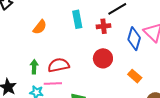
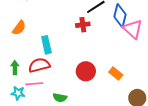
cyan rectangle: (77, 19) -> (46, 45), moved
blue diamond: (134, 39) -> (120, 16), moved
red circle: (103, 58) -> (86, 71), moved

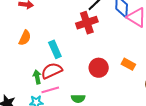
red cross: (83, 25) -> (87, 23), size x1.5
green arrow: (15, 68) -> (37, 77), moved

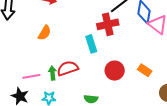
cyan rectangle: (55, 49) -> (91, 44), moved
pink line: (50, 90) -> (31, 76), moved

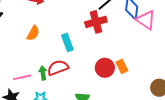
cyan rectangle: (91, 44) -> (67, 42), moved
orange rectangle: (145, 70) -> (122, 66), moved, turned 32

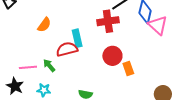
red semicircle: (58, 68) -> (67, 49), moved
red circle: (105, 68) -> (112, 56), moved
green arrow: (43, 73) -> (49, 65), turned -40

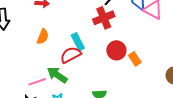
green arrow: (49, 65) -> (57, 75), size x1.5

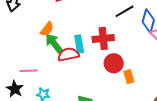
red cross: (104, 18) -> (103, 38), moved
green arrow: (57, 75) -> (54, 43), moved

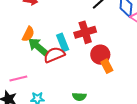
orange rectangle: (129, 77) -> (107, 66), moved

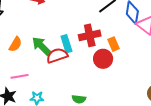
orange semicircle: (28, 34) -> (15, 44), moved
orange rectangle: (107, 66) -> (113, 44), moved

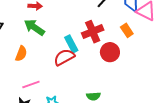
orange rectangle: (113, 44) -> (127, 30), moved
green arrow: (41, 46) -> (34, 27), moved

